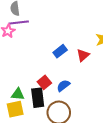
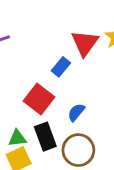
red triangle: (83, 55) -> (85, 43), moved, size x1.5
red square: (44, 82) -> (39, 99), moved, size x1.5

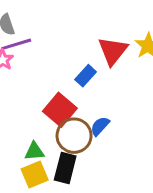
black rectangle: (45, 137) -> (65, 168), moved, turned 32
brown circle: (78, 150) -> (74, 136), moved

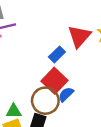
red square: (60, 110) -> (55, 81), moved

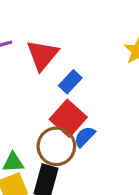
red triangle: (79, 36) -> (42, 55), moved

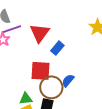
red square: (68, 118) -> (40, 71), moved, turned -35

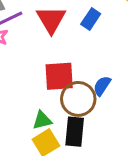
blue rectangle: (57, 48) -> (91, 19), moved

